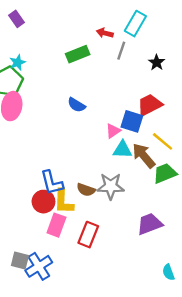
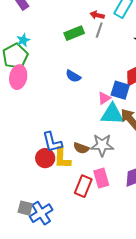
gray line: (121, 51) -> (99, 30), moved
cyan triangle: (122, 150) -> (112, 114), size x1.4
pink rectangle: (56, 225) -> (101, 178), moved, turned -36

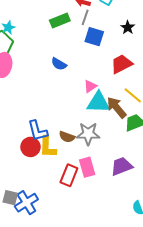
blue square: (120, 90) -> (94, 37), moved

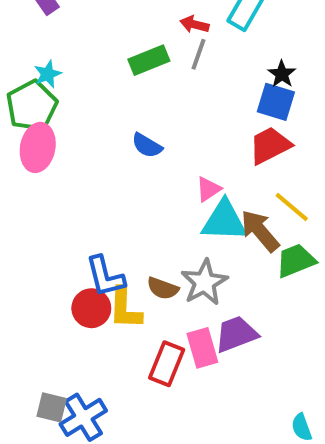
blue square: (94, 37) -> (276, 102), moved
gray star: (88, 134) -> (204, 282), turned -30
purple trapezoid: (122, 166) -> (236, 334), moved

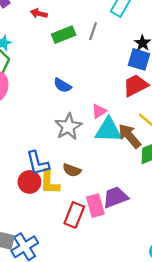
red arrow: (194, 24) -> (39, 13), moved
gray star: (204, 282) -> (68, 127), moved

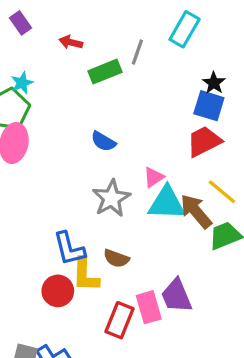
gray line: (93, 31) -> (137, 52), moved
red circle: (29, 182) -> (58, 291), moved
purple trapezoid: (115, 197) -> (176, 296), turned -92

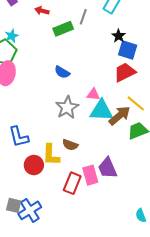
black star: (214, 83) -> (119, 36), moved
pink triangle: (154, 177) -> (93, 94), turned 40
brown arrow: (196, 211) -> (120, 116), turned 90
blue L-shape: (69, 249) -> (19, 137), moved

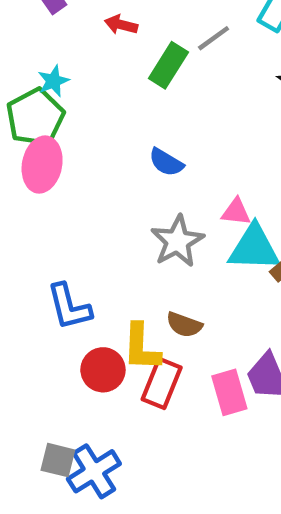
gray line: (83, 17) -> (214, 38), turned 35
green rectangle: (63, 29) -> (168, 65), turned -36
red rectangle: (72, 183) -> (162, 383), moved

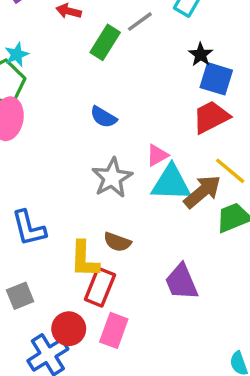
pink triangle: (236, 212) -> (157, 155), turned -35
red circle: (103, 370) -> (69, 329), moved
pink rectangle: (229, 392) -> (114, 330), moved, turned 36
gray square: (58, 460) -> (20, 296), moved, turned -36

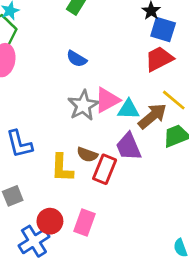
pink triangle: (157, 155) -> (107, 100), moved, size x1.5
cyan triangle: (171, 183) -> (128, 109), size x0.7
purple trapezoid: (182, 282) -> (128, 147), moved
red rectangle: (100, 287) -> (105, 169), moved

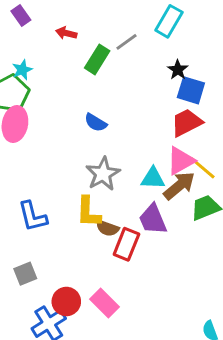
pink triangle: (107, 100) -> (181, 161), moved
yellow L-shape: (62, 168) -> (88, 212), moved
pink rectangle: (85, 223) -> (104, 303), turned -65

